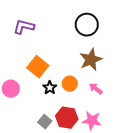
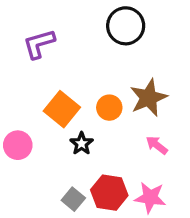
black circle: (87, 25) -> (126, 26), moved
purple L-shape: (24, 27) -> (39, 44), turned -30
orange circle: (70, 84) -> (109, 108), moved

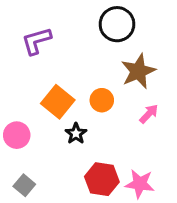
brown star: (149, 98) -> (138, 71), moved
pink arrow: (157, 145) -> (149, 114), moved, turned 95
gray square: (73, 199) -> (24, 185), moved

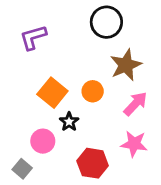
pink arrow: (149, 114) -> (135, 104), size x1.4
pink circle: (17, 135) -> (43, 141), moved
pink star: (140, 184) -> (134, 144), moved

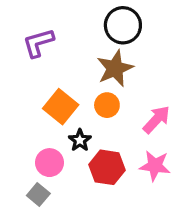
brown star: (126, 65) -> (115, 68), moved
red hexagon: (93, 163) -> (107, 167), moved
gray square: (22, 169) -> (38, 195), moved

